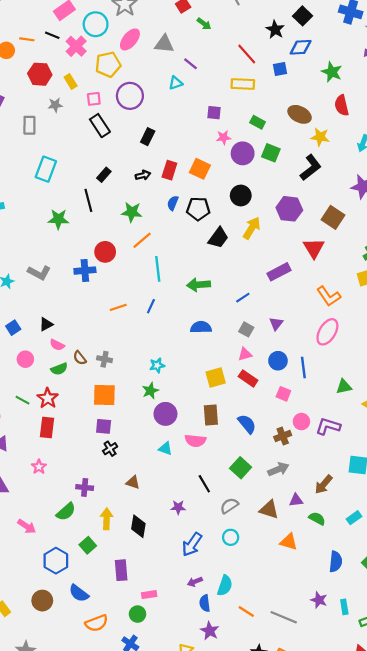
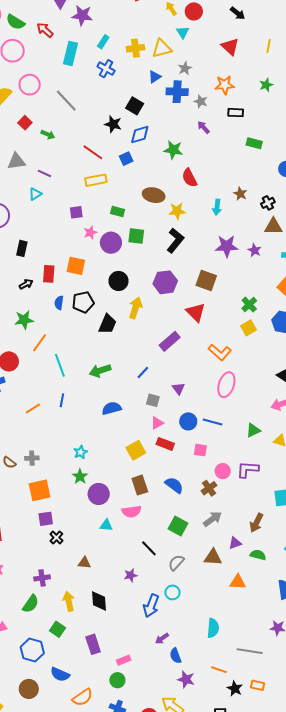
blue line: (303, 368) -> (213, 422), turned -54
cyan circle: (231, 537) -> (172, 592), moved
cyan semicircle: (225, 586) -> (213, 628), moved
orange line: (246, 612) -> (219, 670), moved

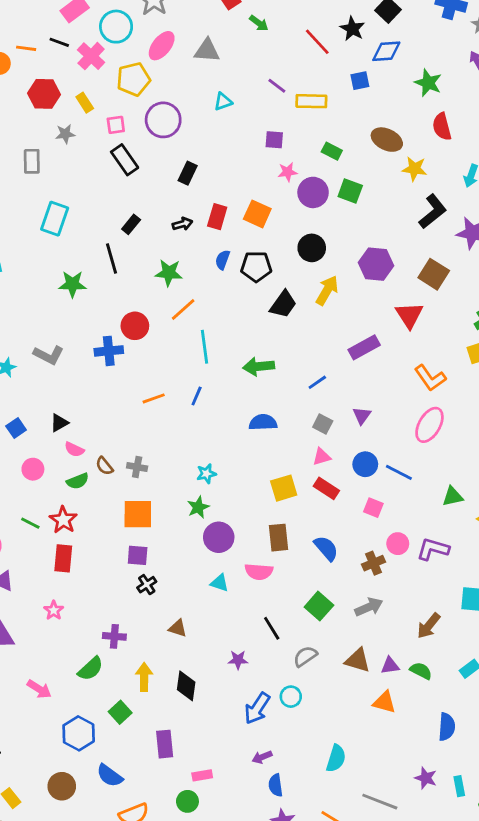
red line: (93, 152) -> (317, 42), moved
purple line: (44, 173) -> (277, 86), moved
black L-shape: (175, 240) -> (433, 211), moved
purple triangle: (235, 543) -> (390, 666), moved

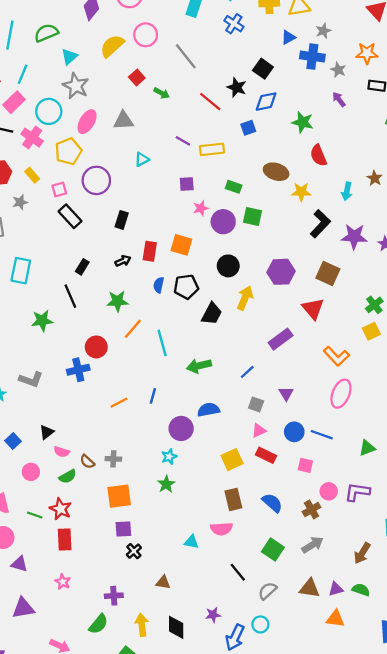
cyan line: (205, 347) -> (162, 343), moved
purple circle: (219, 537) -> (181, 428), moved
purple star: (238, 660) -> (213, 615), moved

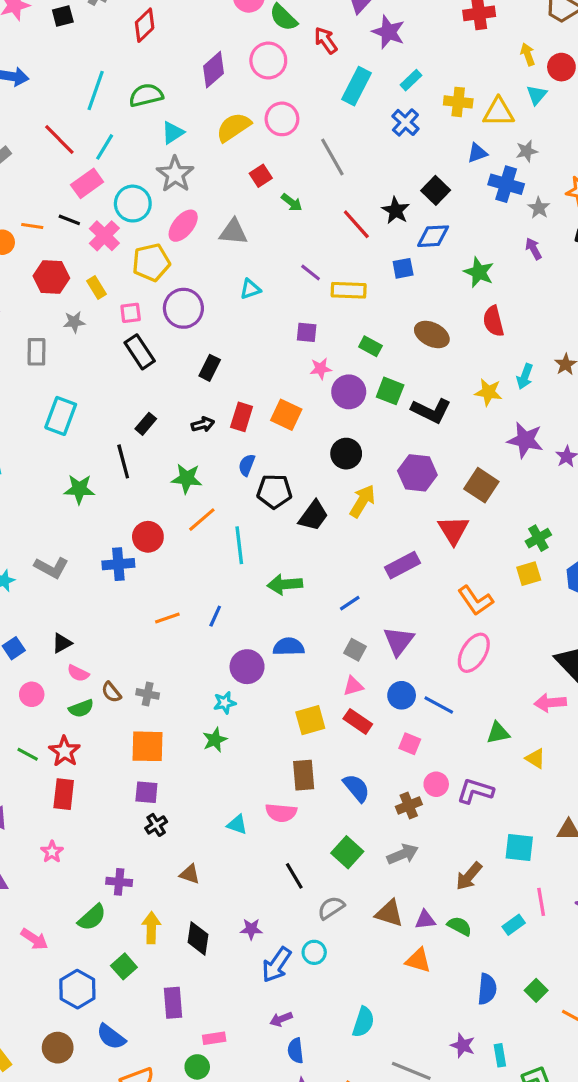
yellow star: (301, 192) -> (488, 392), moved
black L-shape: (320, 224) -> (431, 411), moved, turned 64
black pentagon: (186, 287) -> (274, 491), moved
purple triangle: (286, 394) -> (399, 641), size x1.5

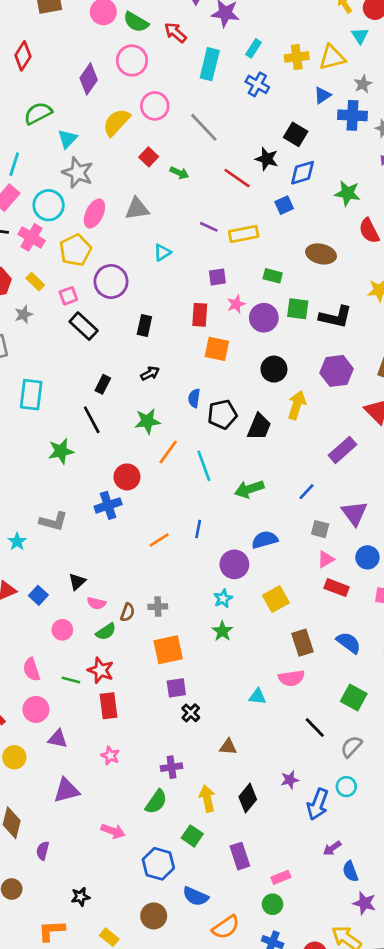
red rectangle: (242, 417) -> (200, 315), moved
brown semicircle: (111, 692) -> (128, 612), turned -108
yellow square: (310, 720) -> (276, 599), moved
black diamond: (198, 938) -> (248, 798), turned 44

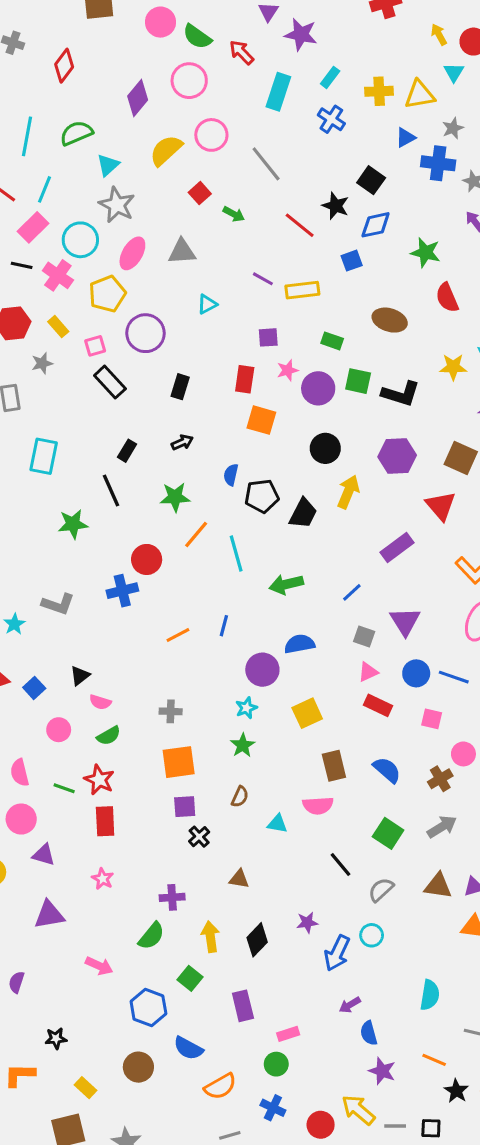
brown semicircle: (128, 612) -> (240, 797), moved

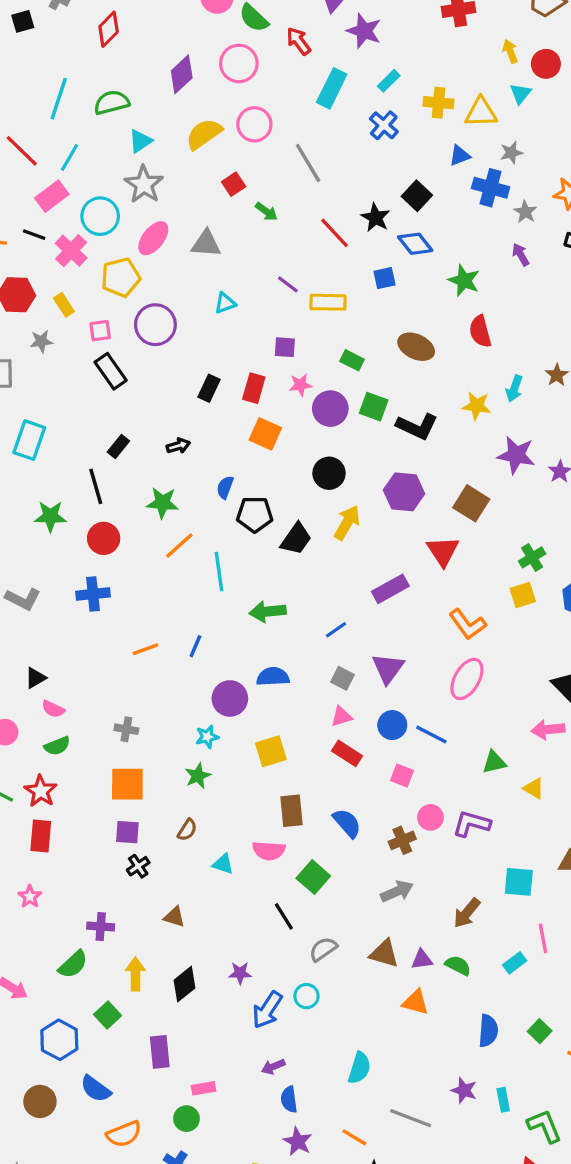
blue diamond: (376, 225) -> (415, 244), turned 56
black rectangle: (180, 387) -> (209, 388), moved
red circle: (147, 559) -> (104, 538), moved
green square: (388, 833) -> (313, 877), moved

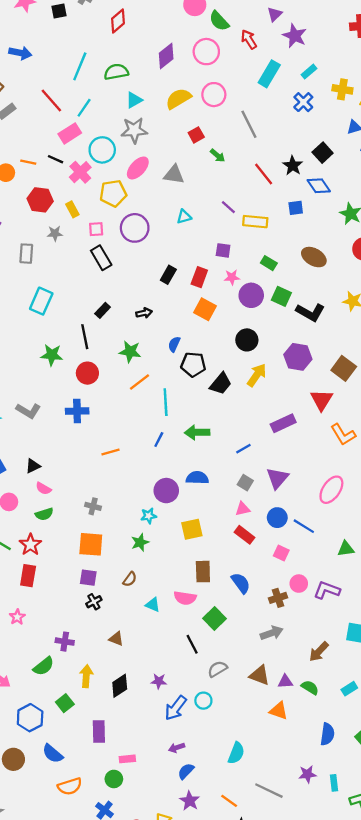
gray star: (144, 184) -> (134, 130), turned 30
orange L-shape: (468, 624) -> (343, 435), moved
blue line: (195, 646) -> (159, 439), moved
purple star: (464, 1090) -> (307, 774), turned -30
blue semicircle: (289, 1099) -> (186, 771), turned 48

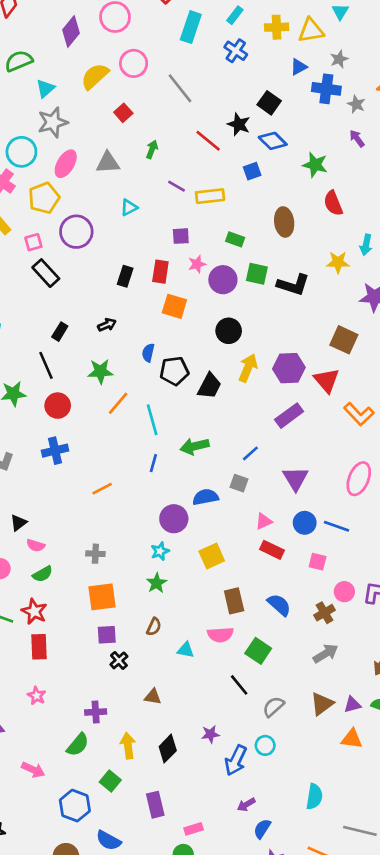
green arrow: (218, 156) -> (152, 149), moved, turned -98
brown ellipse: (314, 257) -> (284, 222), turned 65
purple hexagon: (298, 357) -> (289, 368), moved
gray square: (245, 483) -> (239, 483), moved
brown triangle: (259, 675) -> (322, 704), turned -45

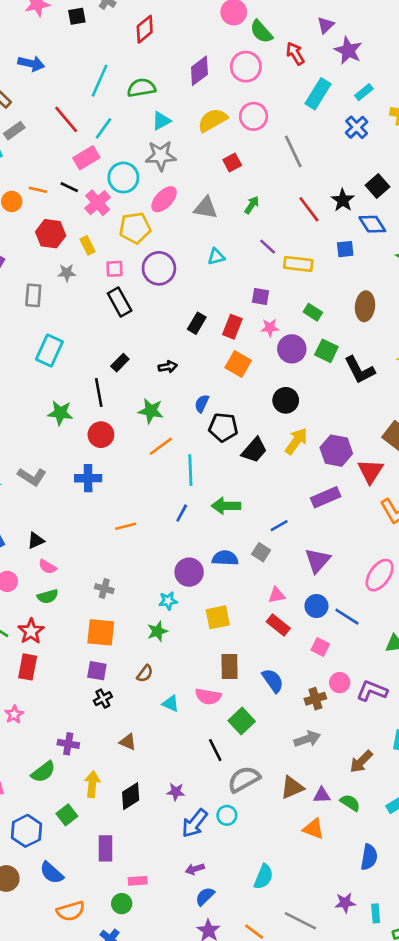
black L-shape: (293, 285) -> (360, 370), turned 32
gray semicircle: (273, 707) -> (244, 779), size x1.4

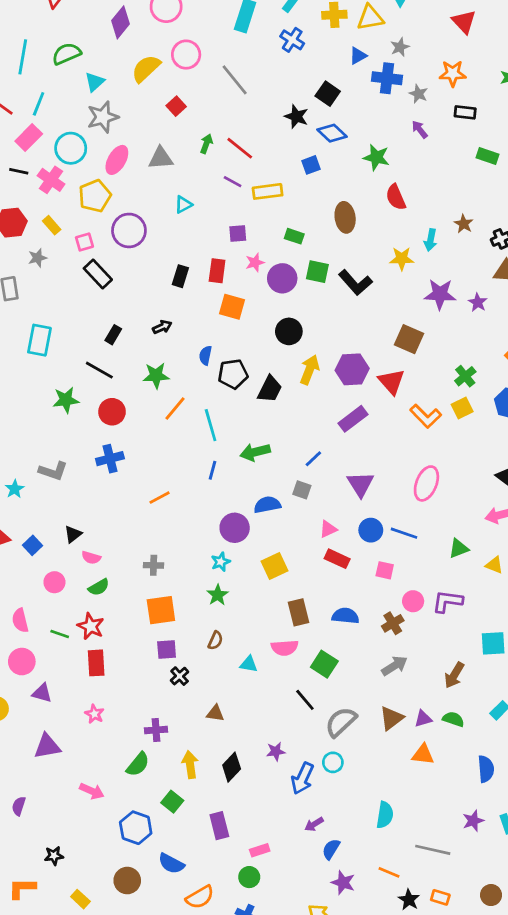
red line: (309, 209) -> (240, 148), moved
black line: (99, 393) -> (99, 370), turned -36
blue semicircle: (273, 681) -> (345, 616), turned -35

